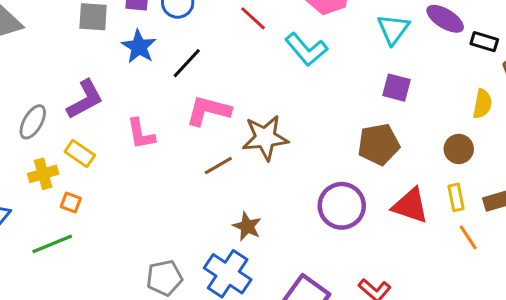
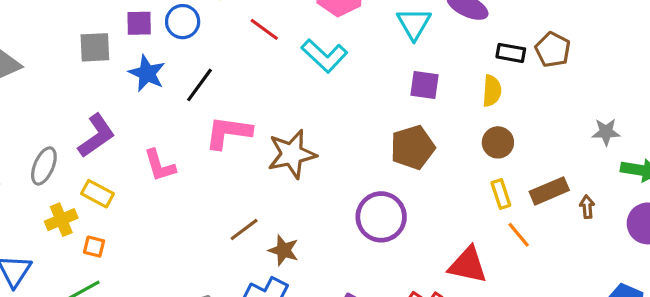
black rectangle: (484, 42) -> (511, 53), moved
yellow semicircle: (482, 104) -> (492, 91), moved
brown line: (218, 166) -> (244, 230), moved
red triangle: (410, 206) -> (468, 265), moved

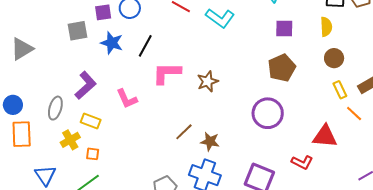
brown star: (292, 154) -> (208, 81), size x0.7

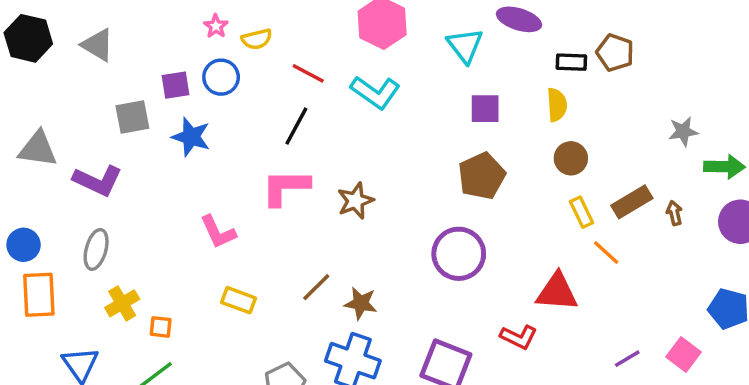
black line: (145, 46) -> (296, 126), moved
gray triangle: (22, 49) -> (38, 149), turned 40
purple L-shape: (85, 85) -> (98, 181), moved, turned 68
yellow rectangle: (91, 121) -> (239, 300), moved

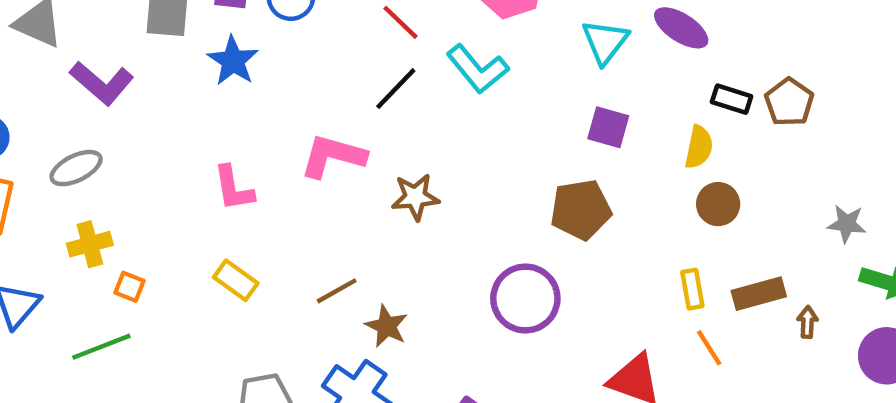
black line: (296, 126) -> (396, 89), moved
brown circle: (571, 158) -> (718, 204), moved
gray ellipse: (96, 249) -> (76, 168), turned 33

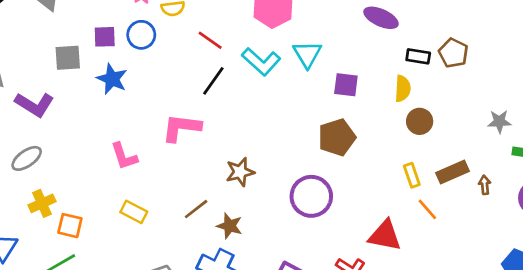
cyan triangle: (605, 42) -> (307, 54), moved
brown star: (415, 197) -> (240, 172), moved
orange square: (130, 287) -> (70, 226), size x1.4

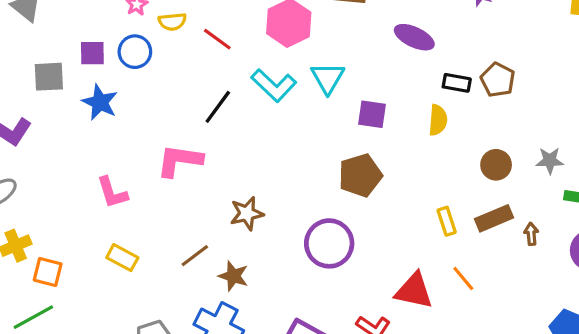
red line: (210, 40) -> (217, 39), moved
brown circle: (420, 121) -> (496, 165), moved
orange line: (427, 209) -> (463, 279), moved

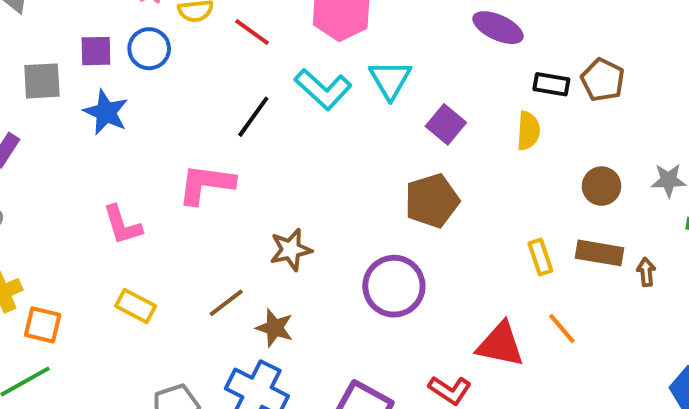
purple square: (372, 114) -> (446, 124), turned 32
brown rectangle: (494, 218) -> (600, 253), turned 33

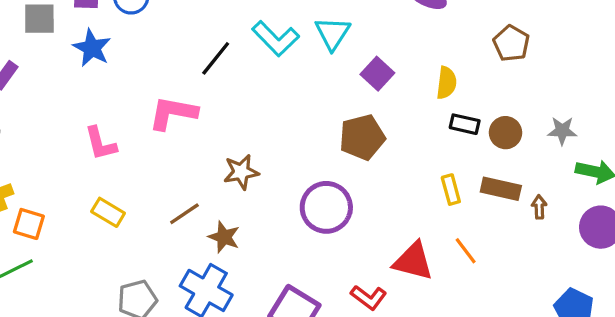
black rectangle: (551, 84) -> (465, 124), moved

